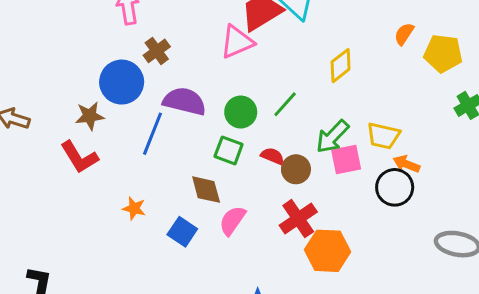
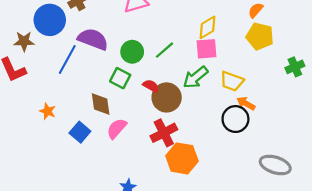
yellow pentagon: (443, 53) -> (260, 36), moved
pink square: (346, 160) -> (206, 49), moved
brown circle: (296, 169) -> (167, 97), size x1.4

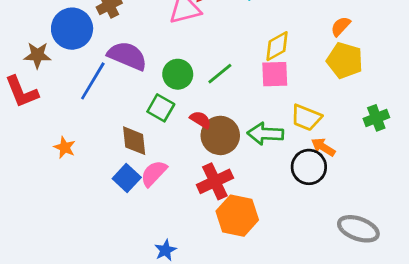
green cross: (295, 67) -> (376, 118), moved
green arrow: (195, 77) -> (265, 134), moved, turned 40
blue square: (80, 132) -> (127, 178), moved

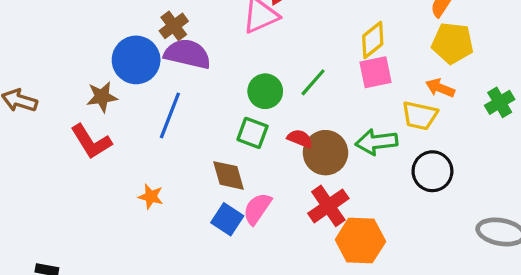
purple semicircle: (127, 56) -> (187, 54), moved
orange arrow: (323, 147) -> (440, 88), moved

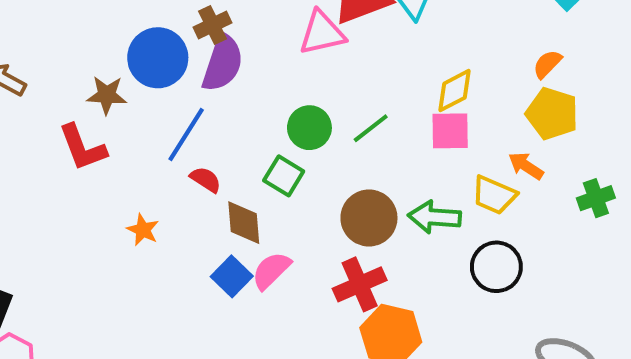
purple semicircle: (187, 54) -> (223, 63), turned 84
red semicircle: (300, 139) -> (206, 180), moved

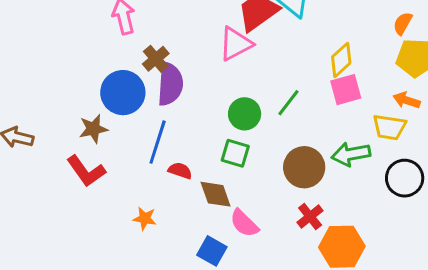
pink semicircle: (271, 271) -> (244, 223), turned -76
blue square: (232, 276) -> (212, 251), moved
red cross: (360, 284) -> (310, 217), size x0.7

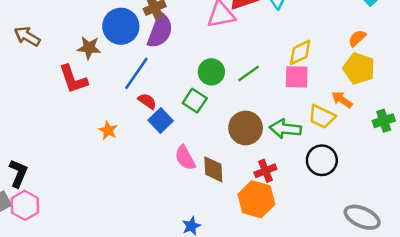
brown diamond: (216, 194) -> (213, 169), moved
red cross: (310, 217) -> (265, 171), moved
blue square: (212, 251) -> (161, 121), moved

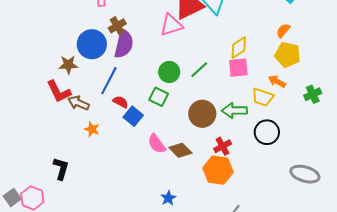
brown arrow: (27, 36) -> (78, 103), moved
brown diamond: (213, 169) -> (180, 150), turned -35
black L-shape: (18, 173) -> (61, 169), moved

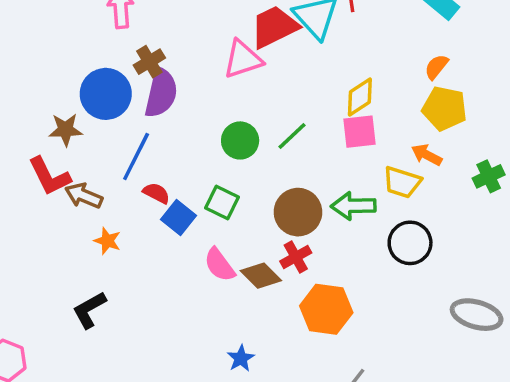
green square: (159, 97) -> (222, 203), moved
red cross: (223, 146) -> (296, 257), moved
black L-shape: (61, 169) -> (89, 310), moved, turned -135

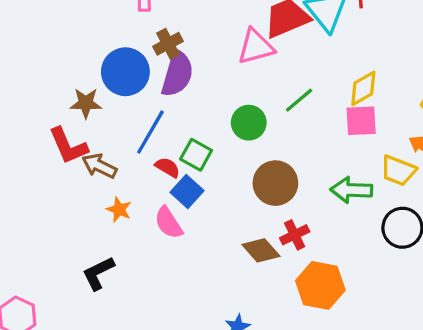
green line: (292, 136) -> (299, 100), moved
green square: (222, 203) -> (196, 155), moved
brown circle: (298, 212) -> (275, 183), moved
pink semicircle: (220, 265) -> (169, 223), moved

